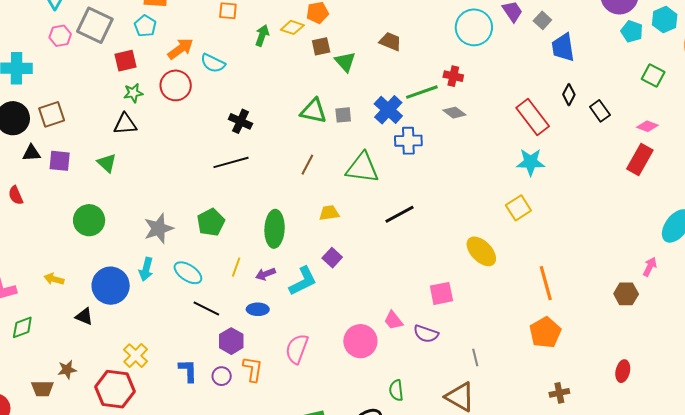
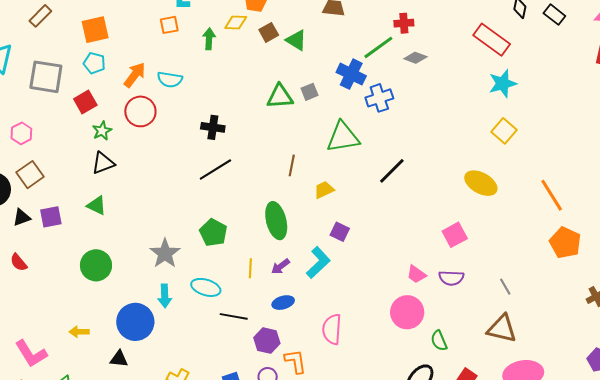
pink hexagon: (60, 36) -> (21, 133), moved
brown line: (307, 165) -> (292, 165), moved
pink circle: (360, 341) -> (407, 312), moved

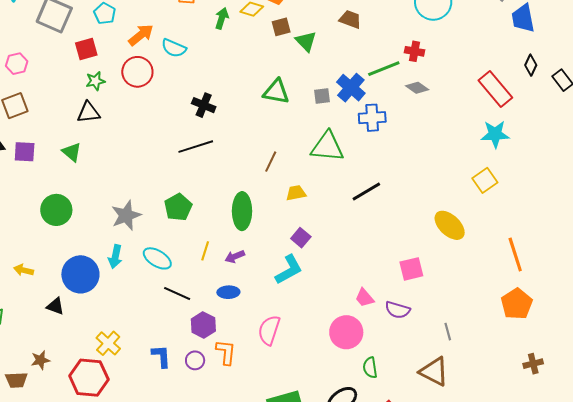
gray square: (309, 92) -> (322, 96), moved
cyan L-shape: (318, 263) -> (289, 270), moved

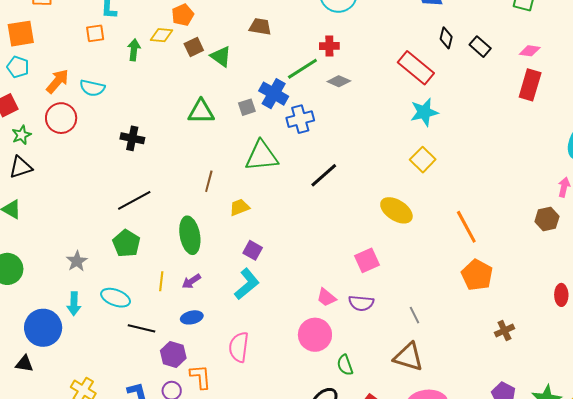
black line: (196, 147) -> (134, 200), moved
black line: (366, 191) -> (324, 175), moved
gray star: (126, 215) -> (77, 261), size x0.7

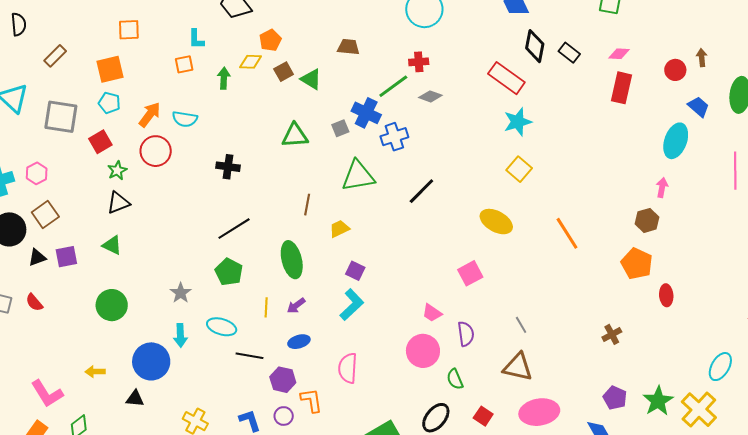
black diamond: (446, 38) -> (535, 46), size x1.5
orange pentagon: (477, 275) -> (637, 264), moved
purple semicircle: (361, 303) -> (466, 334), moved, turned -100

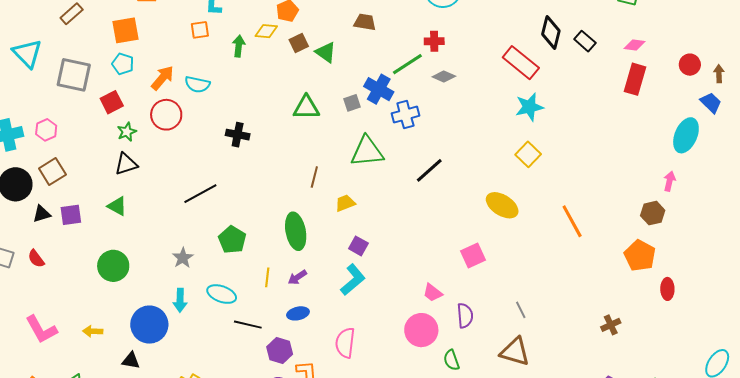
brown arrow: (702, 58) -> (719, 74), moved
black line: (234, 229) -> (200, 194), moved
pink L-shape: (47, 394) -> (41, 329), moved

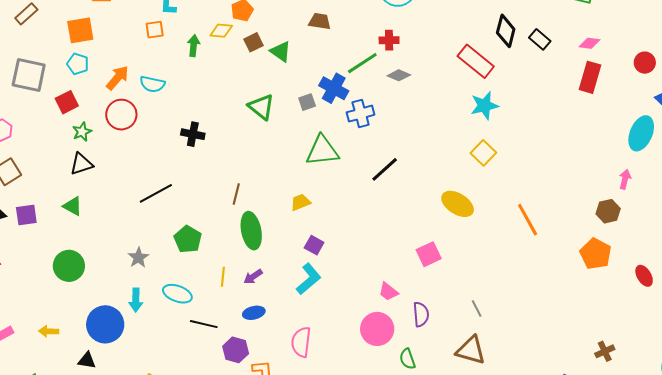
green triangle: (306, 108) -> (261, 107), turned 40
brown line: (314, 177) -> (236, 194), moved
red ellipse: (667, 289) -> (644, 276), moved, turned -30
brown cross: (611, 325) -> (605, 351), moved

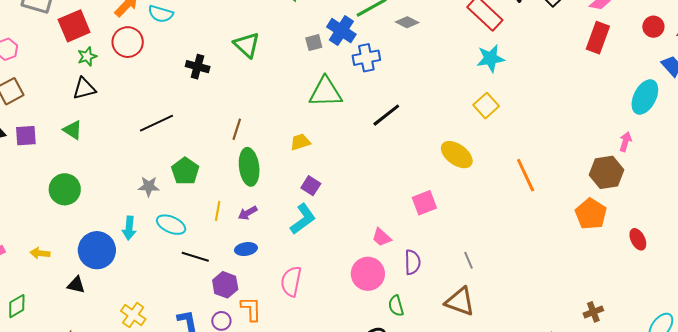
red square: (67, 102) -> (74, 26), size x1.4
green triangle: (261, 107) -> (247, 45), moved
brown hexagon: (608, 211) -> (606, 172), size x1.4
gray star: (138, 258) -> (149, 186), moved, turned 30

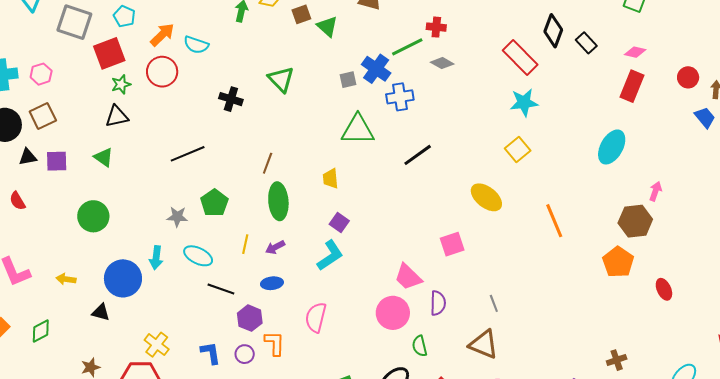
cyan ellipse: (645, 97) -> (612, 147), moved
yellow trapezoid: (300, 142) -> (331, 179), turned -80
pink trapezoid: (382, 237) -> (408, 277), size x1.4

